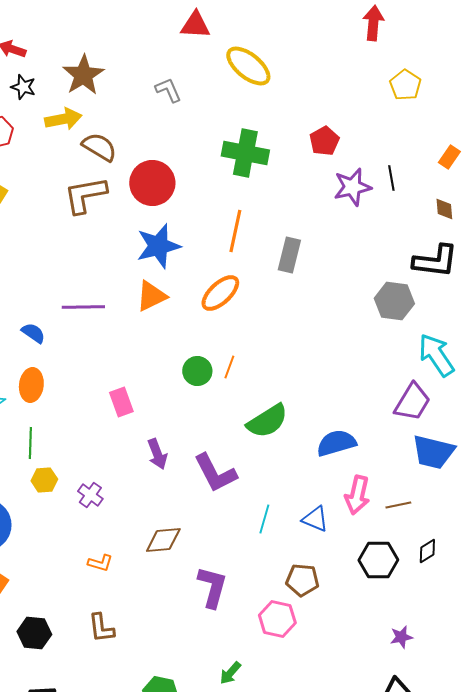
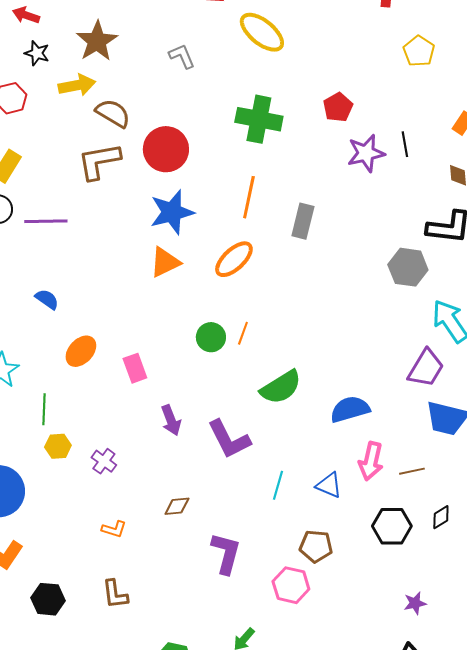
purple line: (83, 307) -> (46, 221), moved
orange ellipse: (31, 385) -> (81, 351), moved, turned 36
brown diamond: (163, 540) -> (177, 506), size x0.7

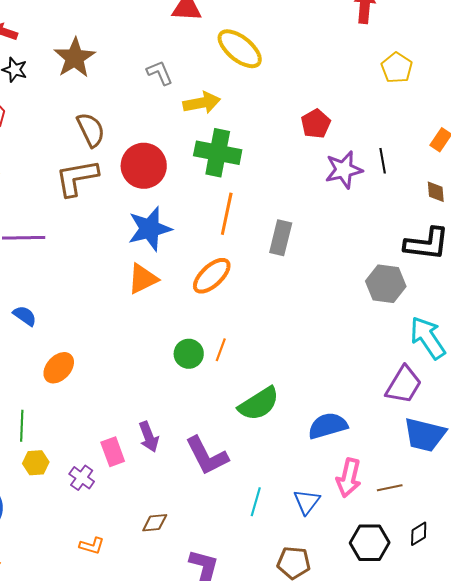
yellow arrow: (77, 85) -> (202, 103), moved
brown semicircle: (113, 113) -> (91, 130), turned 33
green cross: (259, 119) -> (218, 153), moved
pink rectangle: (135, 368) -> (113, 452), moved
blue triangle: (329, 485) -> (307, 502), turned 44

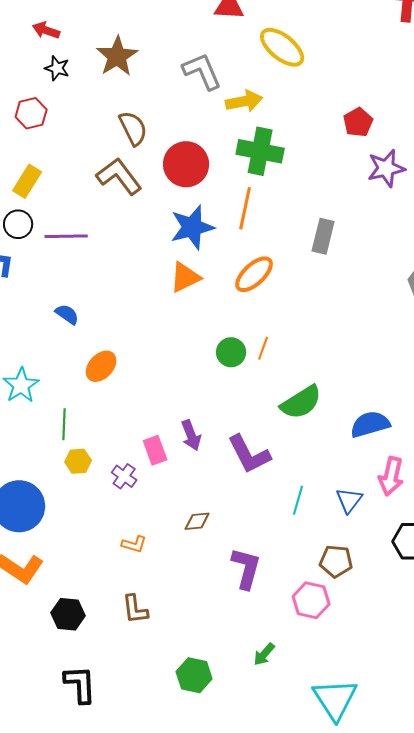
gray L-shape: (160, 73) -> (202, 71), size x1.5
brown L-shape: (77, 178) -> (119, 176), turned 63
orange line: (227, 214) -> (245, 208), moved

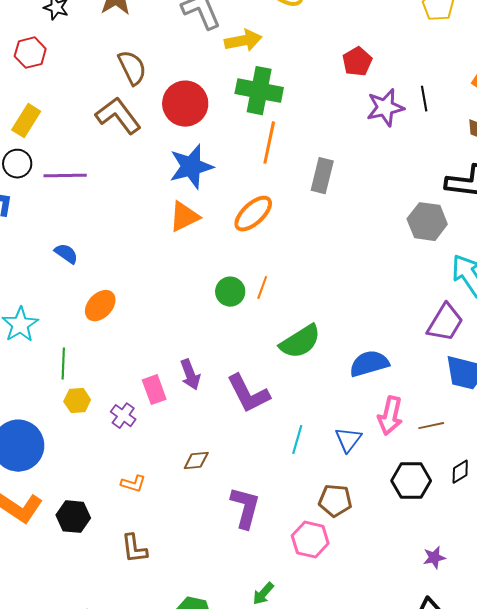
orange line: (245, 208) -> (269, 143), moved
black hexagon: (68, 614) -> (73, 517), moved

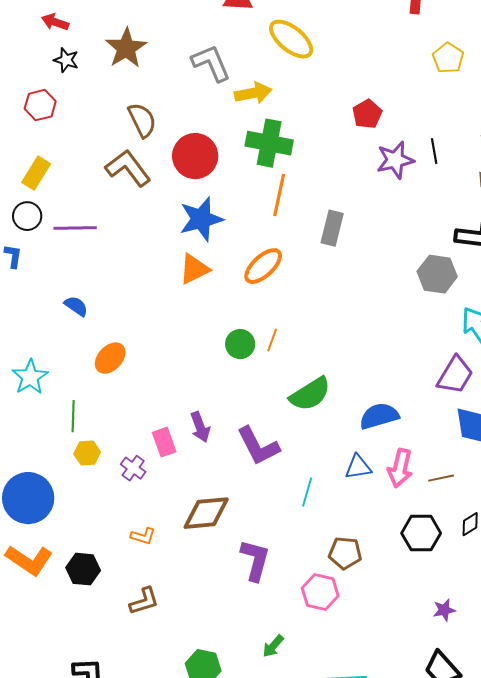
blue triangle: (348, 440) -> (358, 467), moved, turned 44
brown diamond: (196, 461) -> (206, 513), size x1.8
brown L-shape: (134, 549) -> (144, 601), turned -100

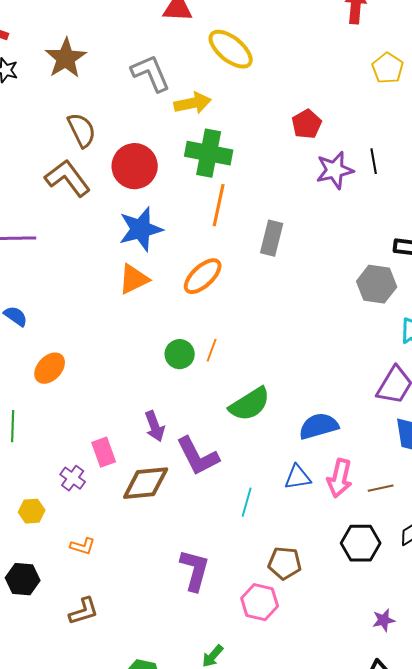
purple arrow: (200, 427) -> (155, 426), moved
yellow hexagon: (87, 453) -> (32, 511), moved
brown diamond: (206, 513) -> (146, 483), moved

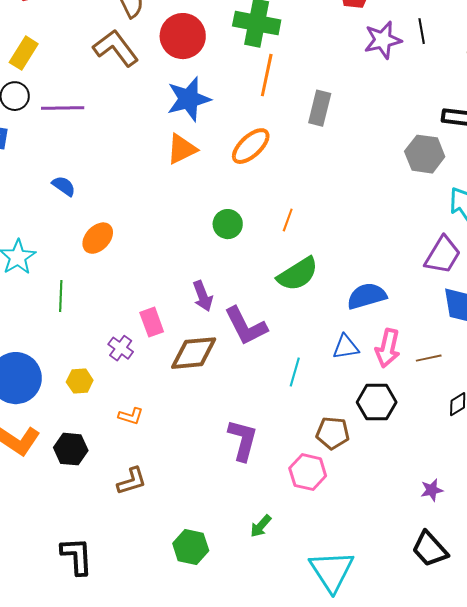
orange line: (212, 350) -> (288, 220), moved
black hexagon: (361, 543) -> (377, 402), moved

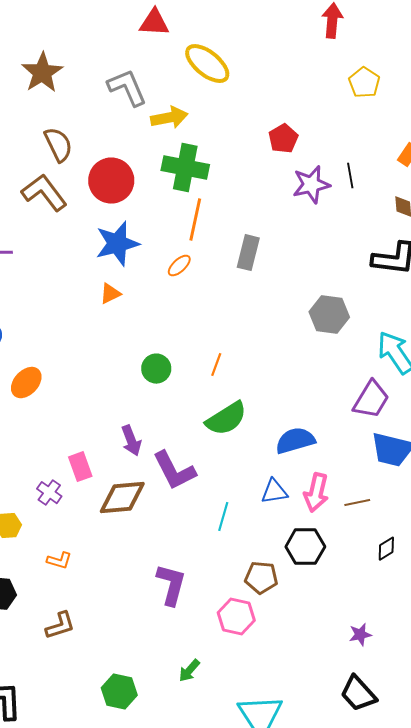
orange ellipse: (251, 146) -> (179, 266), moved, size x0.6
orange triangle: (182, 149) -> (110, 294), size x0.7
gray hexagon: (425, 154) -> (329, 315), moved

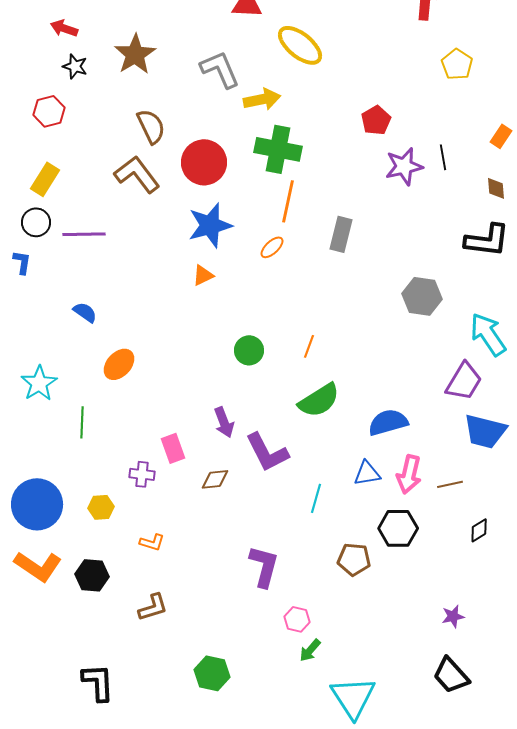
purple cross: (49, 493) -> (142, 474), turned -30
brown diamond: (122, 498) -> (215, 479), size x0.6
pink hexagon: (236, 617) -> (297, 619), moved, size x0.7
green arrow: (189, 671) -> (310, 650), moved

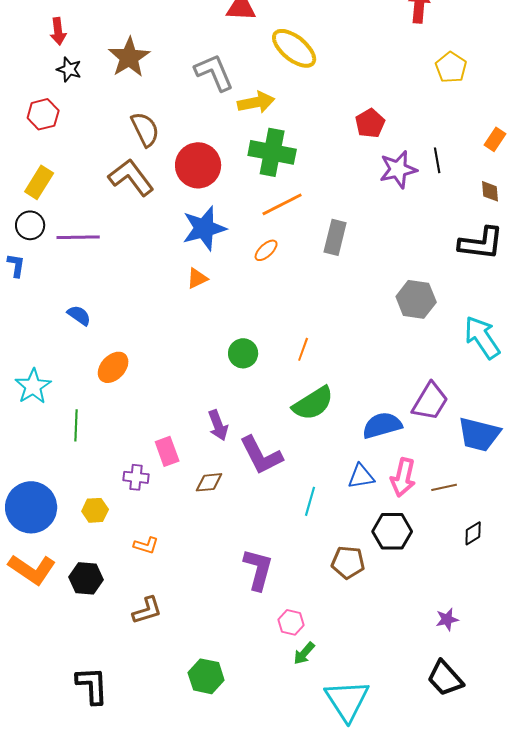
red arrow: (64, 28) -> (58, 31), turned -116
orange line: (288, 201) -> (282, 204), turned 51
purple trapezoid: (464, 381) -> (430, 401), moved

